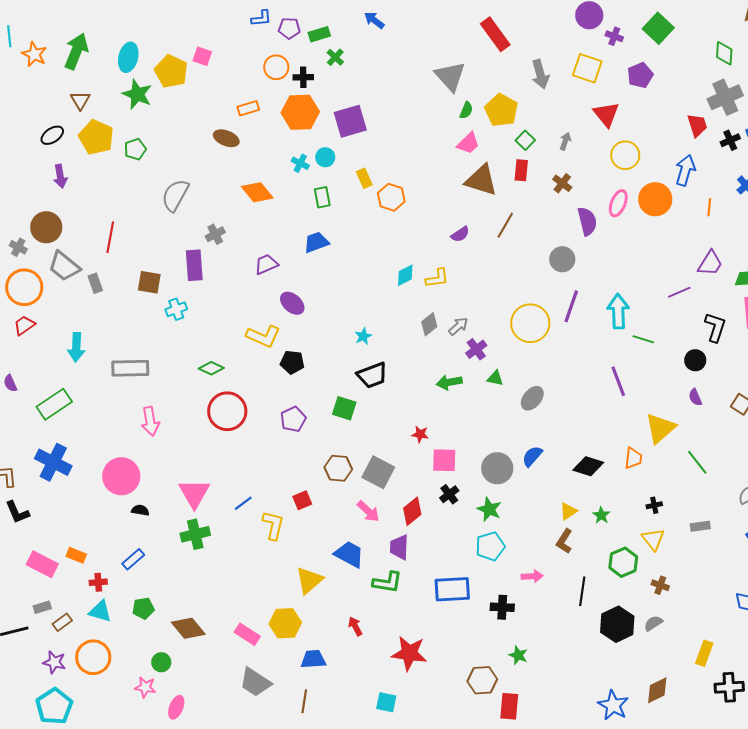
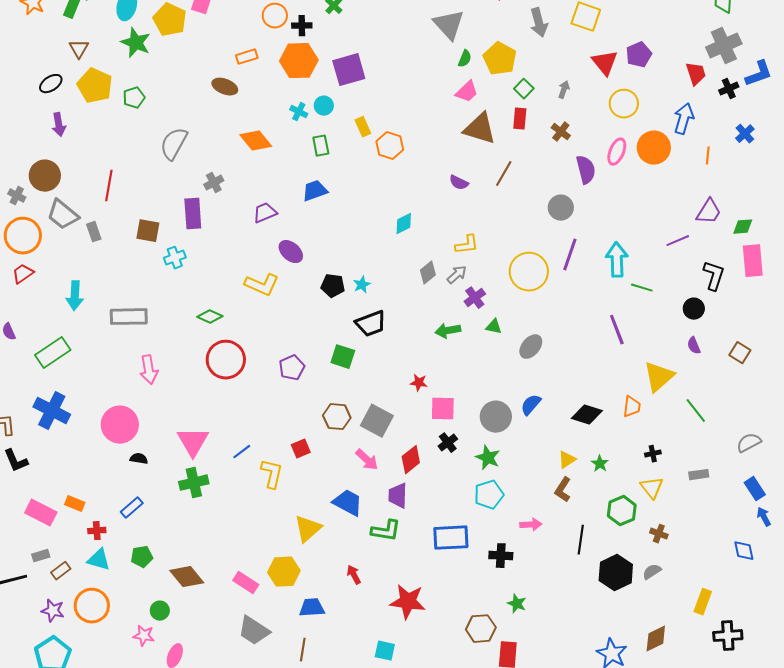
purple pentagon: (640, 75) -> (639, 55), moved
purple semicircle: (460, 234) -> (459, 183), turned 60
yellow L-shape: (437, 278) -> (467, 245), moved
black pentagon: (292, 362) -> (333, 286), moved

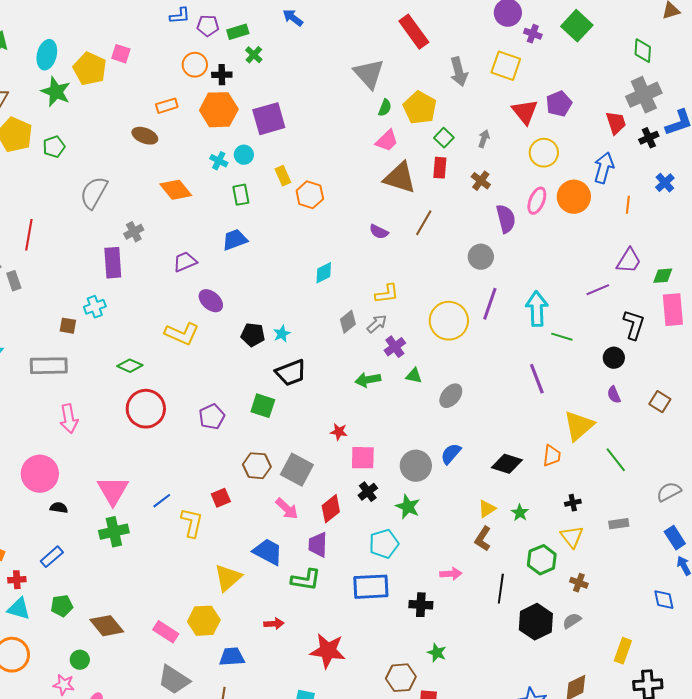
brown square: (148, 231) -> (68, 326), moved, size x0.7
cyan pentagon: (489, 495) -> (384, 544), moved
red arrow: (354, 575) -> (274, 624), turned 114

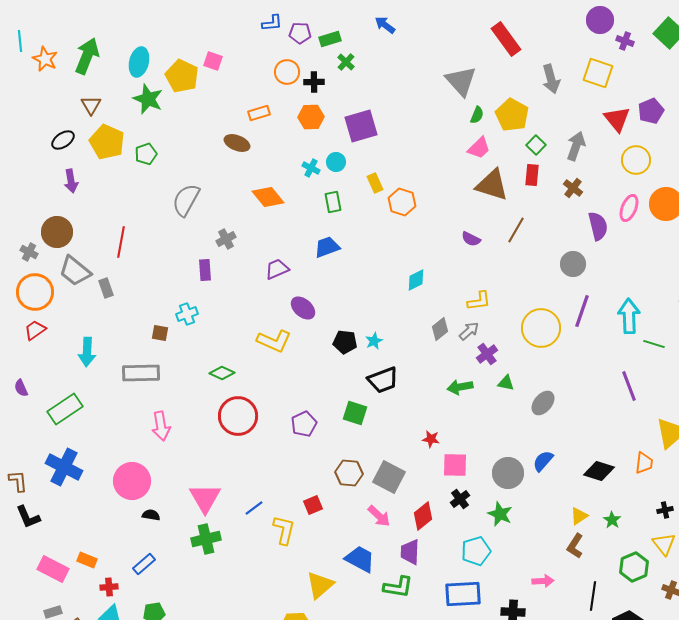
orange hexagon: (219, 110) -> (311, 117), size x0.7
gray arrow: (484, 139) -> (576, 146), size x1.6
purple rectangle: (113, 263) -> (205, 270), size x0.7

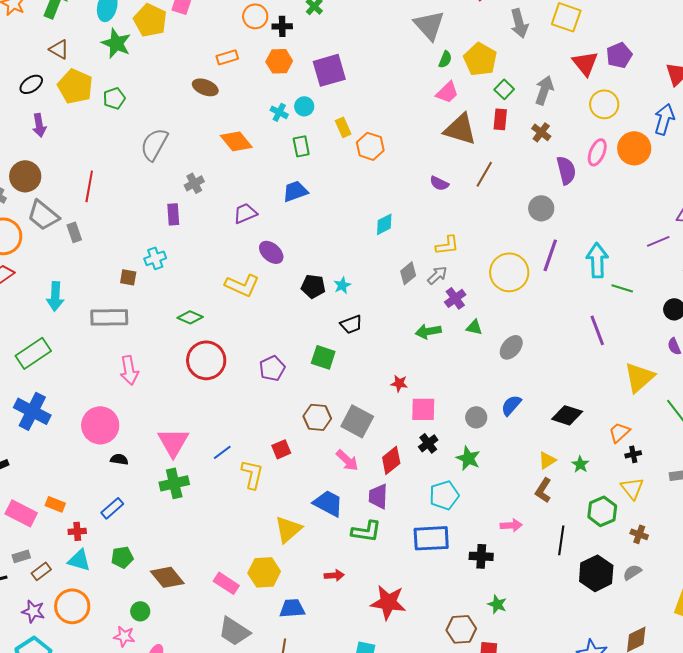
brown triangle: (91, 105) -> (59, 49), turned -30
black trapezoid: (383, 380) -> (351, 324), size x0.7
orange trapezoid: (644, 463) -> (619, 432), moved, turned -140
gray circle: (508, 473) -> (476, 417), size x0.7

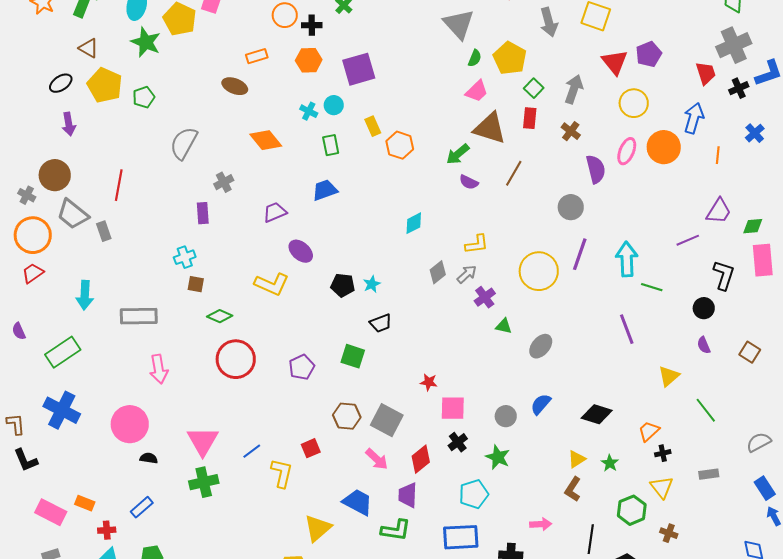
brown square: (128, 277) -> (196, 284), moved
green arrow: (428, 331) -> (458, 154), moved, turned -30
yellow triangle: (639, 377) -> (669, 376), size x0.7

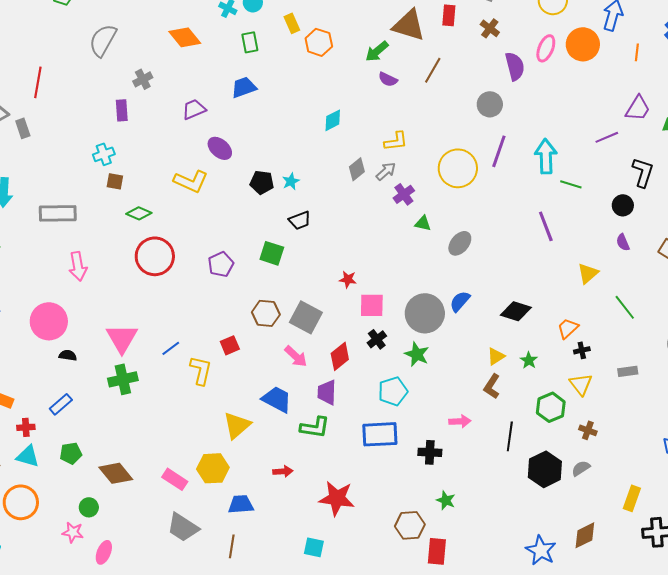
gray circle: (506, 416) -> (425, 313), size x1.8

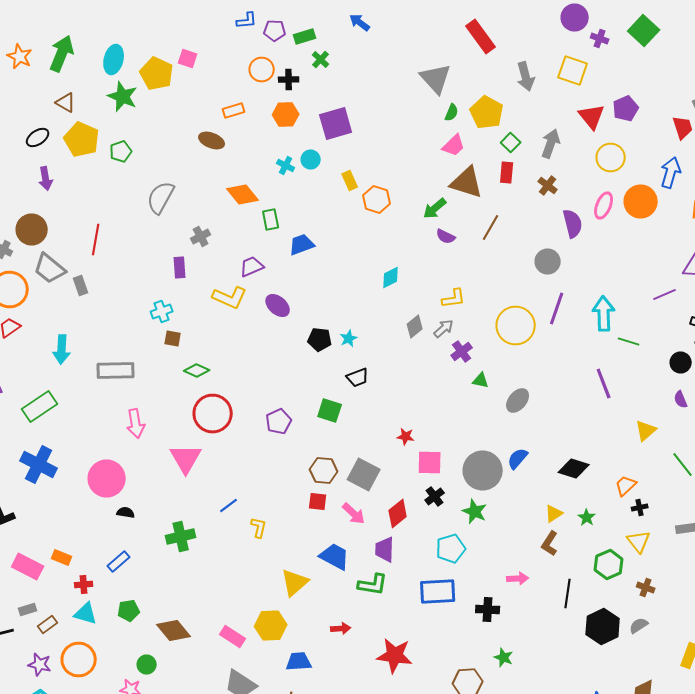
green rectangle: (250, 42) -> (271, 220), moved
yellow L-shape: (191, 181) -> (230, 298), moved
pink triangle: (122, 338) -> (186, 458), moved
red square: (230, 345) -> (318, 502), moved, turned 30
yellow L-shape: (201, 370) -> (259, 528), size x0.7

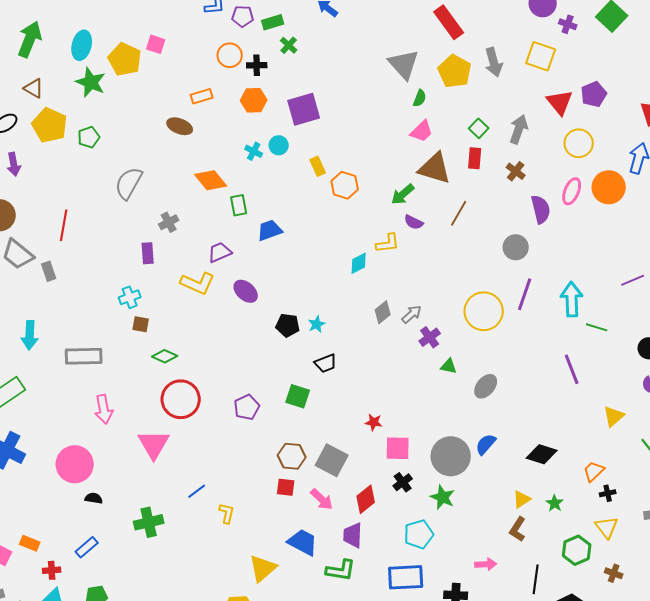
yellow pentagon: (487, 112) -> (455, 71), moved
yellow L-shape: (454, 298) -> (388, 243), moved

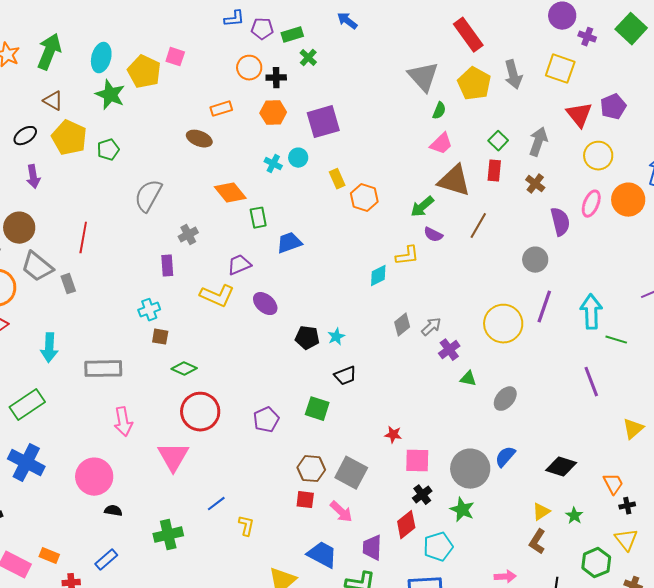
orange trapezoid: (594, 471) -> (613, 484), turned 105
red diamond: (366, 499) -> (406, 525), moved

